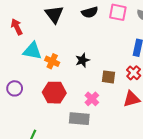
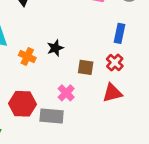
orange cross: (52, 61) -> (27, 56), moved
red hexagon: (54, 93) -> (22, 104), moved

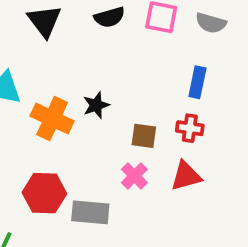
orange cross: (27, 56) -> (52, 119), size x1.5
red cross: (115, 63) -> (190, 128), turned -35
pink cross: (66, 93) -> (134, 176), moved

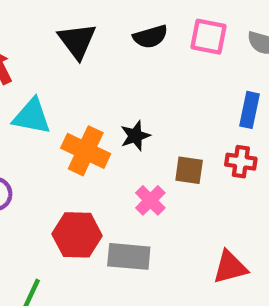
pink cross: (134, 176) -> (150, 200), moved
red triangle: (186, 176) -> (230, 267), moved

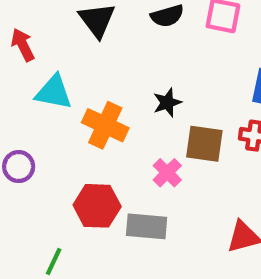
black star: (135, 136) -> (167, 103), moved
brown square: (189, 170) -> (204, 144), size x1.4

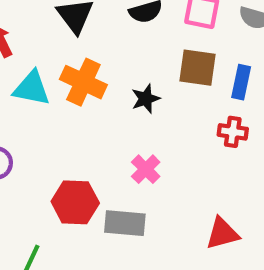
orange cross: (105, 125) -> (83, 82), moved
brown square: (204, 144) -> (198, 68), moved

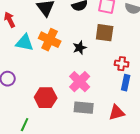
blue rectangle: (241, 82) -> (126, 83), moved
pink cross: (146, 169) -> (80, 82), size x1.5
gray rectangle: (125, 223) -> (84, 108), moved

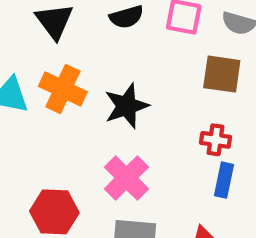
brown square: (105, 33) -> (222, 74), moved
black star: (80, 48) -> (126, 106), size x1.5

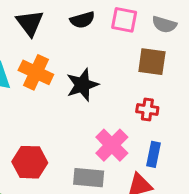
pink cross: (126, 178) -> (112, 145), moved
blue rectangle: (224, 180) -> (154, 154), moved

